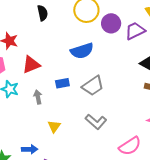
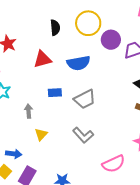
black semicircle: (42, 13) -> (55, 28), moved
red triangle: (31, 65) -> (43, 59), moved
gray arrow: (38, 97) -> (29, 111), moved

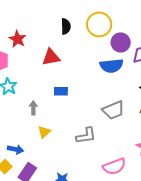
blue semicircle: (78, 63) -> (111, 66), moved
gray trapezoid: (85, 99) -> (113, 110), moved
gray L-shape: (83, 135) -> (86, 136), turned -60

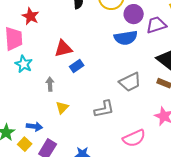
red triangle: (51, 57) -> (63, 48), moved
blue rectangle: (61, 91) -> (77, 66), turned -32

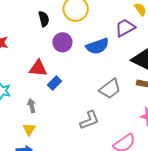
purple circle: (134, 14) -> (62, 42), moved
red triangle: (63, 48) -> (38, 68), turned 30
yellow triangle: (62, 107) -> (29, 129), moved

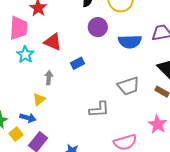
red triangle: (38, 68) -> (53, 42), moved

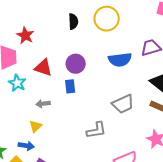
purple circle: (98, 27) -> (76, 64), moved
blue rectangle: (78, 63) -> (70, 86), turned -64
gray arrow: (49, 78) -> (43, 104), turned -96

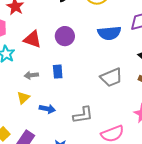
blue rectangle: (70, 86) -> (58, 72), moved
gray L-shape: (96, 130) -> (83, 115), moved
blue arrow: (26, 146) -> (47, 109), moved

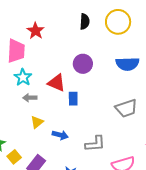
red triangle: (32, 39) -> (56, 83), moved
gray arrow: (31, 75) -> (30, 98), moved

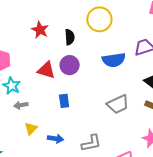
black semicircle: (85, 22) -> (70, 37), moved
red star: (36, 31) -> (40, 30), moved
red triangle: (56, 83) -> (46, 70), moved

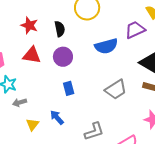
red triangle: (46, 70) -> (32, 55), moved
blue rectangle: (64, 101) -> (69, 88), moved
blue arrow: (55, 139) -> (57, 117), moved, turned -133

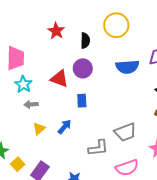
red triangle: (32, 55) -> (59, 79), moved
gray trapezoid: (116, 90) -> (125, 132), moved
blue arrow: (57, 117) -> (65, 127), turned 70

